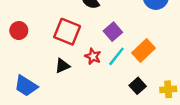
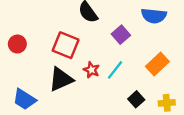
purple square: (113, 32) -> (121, 35), moved
orange rectangle: (143, 51) -> (157, 64), moved
black triangle: (62, 66) -> (61, 79), size x1.6

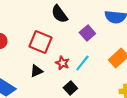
black triangle: (61, 79) -> (36, 71), size x0.6
black square: (136, 99) -> (70, 88), moved

